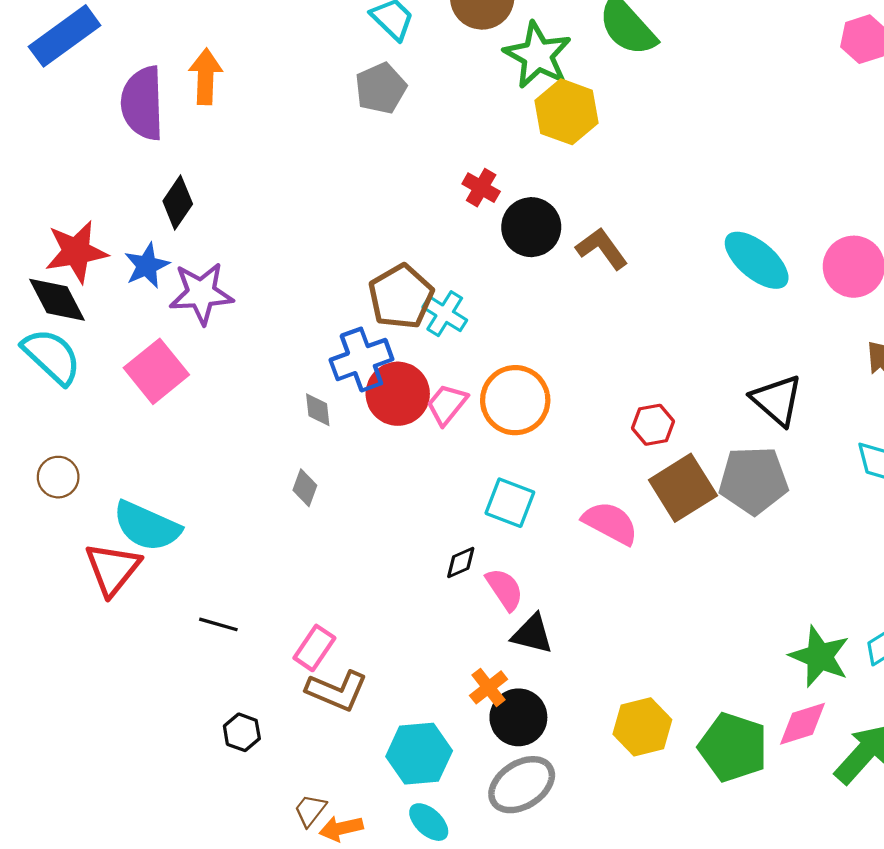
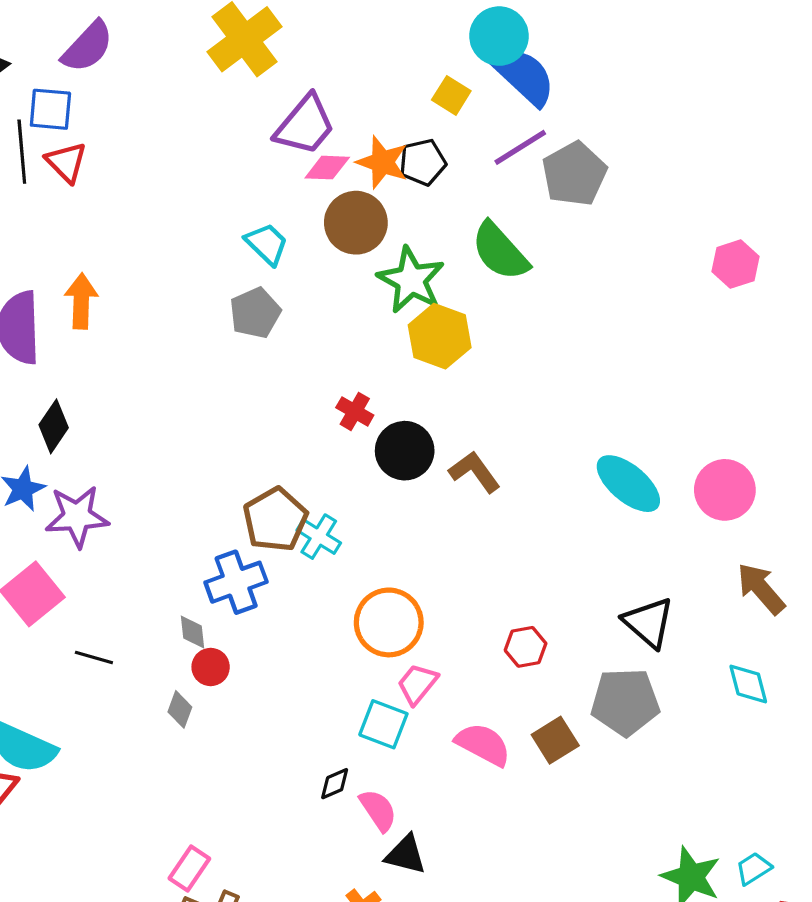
red circle: (398, 394) -> (211, 667), moved, size x0.6
pink trapezoid: (447, 404) -> (417, 684), moved
brown square: (683, 488) -> (555, 740), moved, size x0.7
black line: (218, 624) -> (94, 657), moved

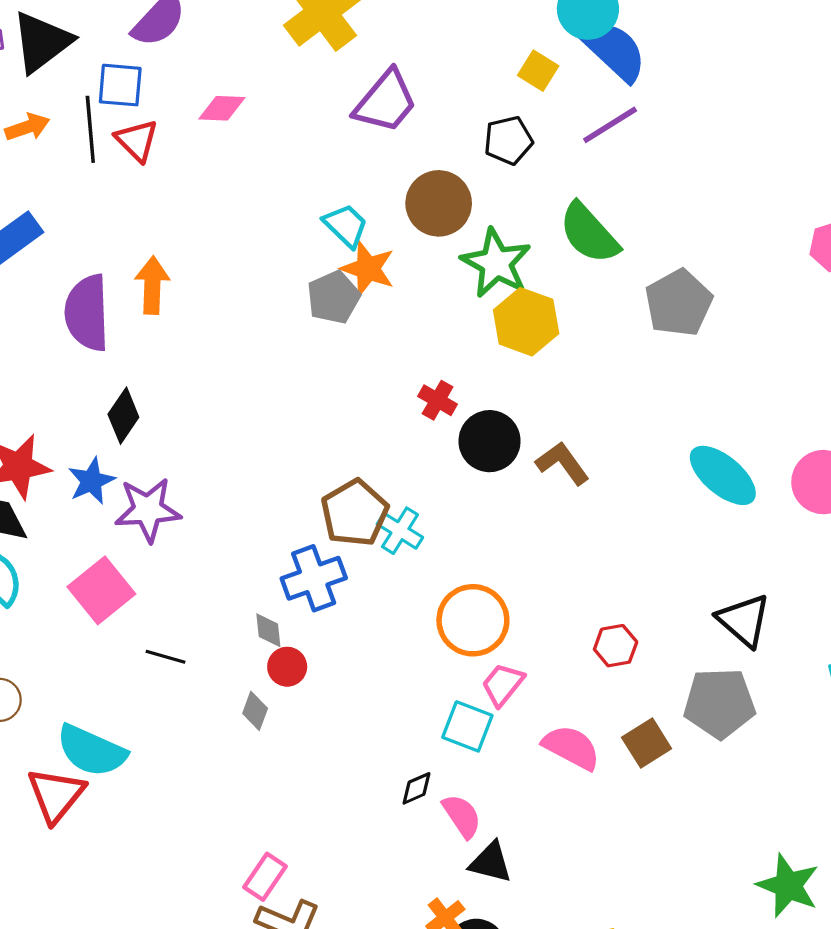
orange star: (382, 162) -> (368, 269), moved
pink diamond: (327, 168) -> (222, 108), moved
gray pentagon: (574, 174) -> (679, 303), moved

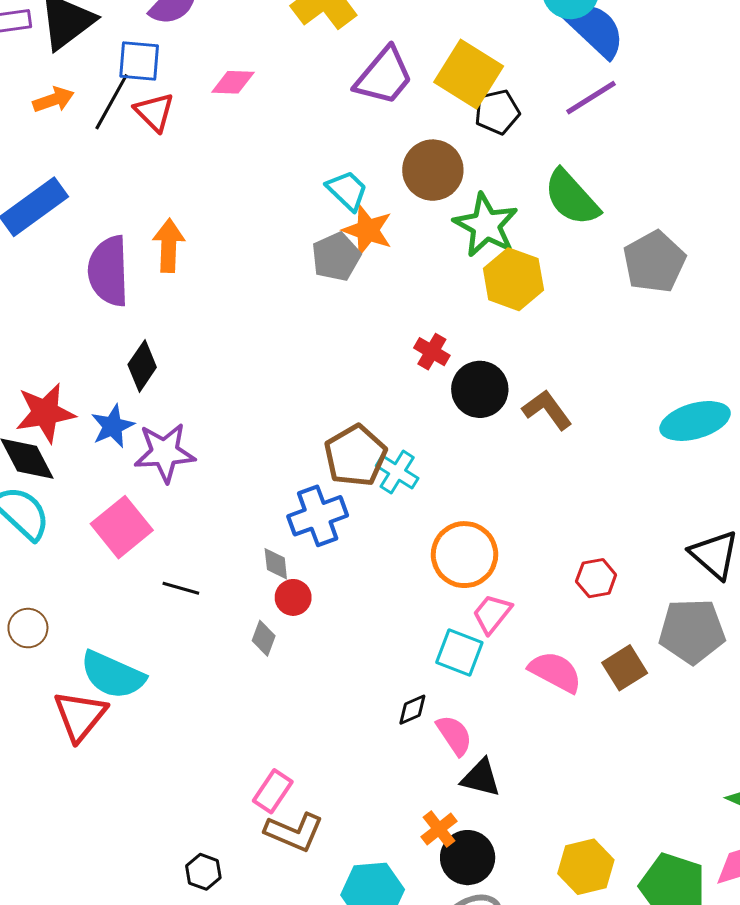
yellow square: (538, 71) -> (469, 74), moved, size x1.8
black line: (90, 129) -> (112, 102), turned 34
cyan ellipse: (723, 475) -> (695, 421), turned -56

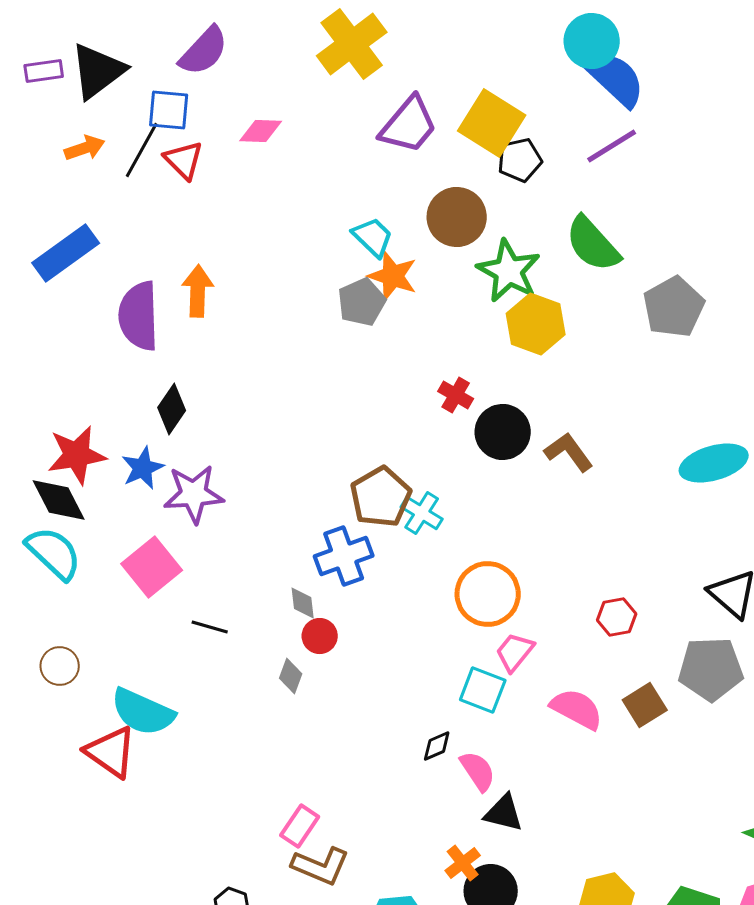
red triangle: (80, 716) -> (111, 752), turned -34

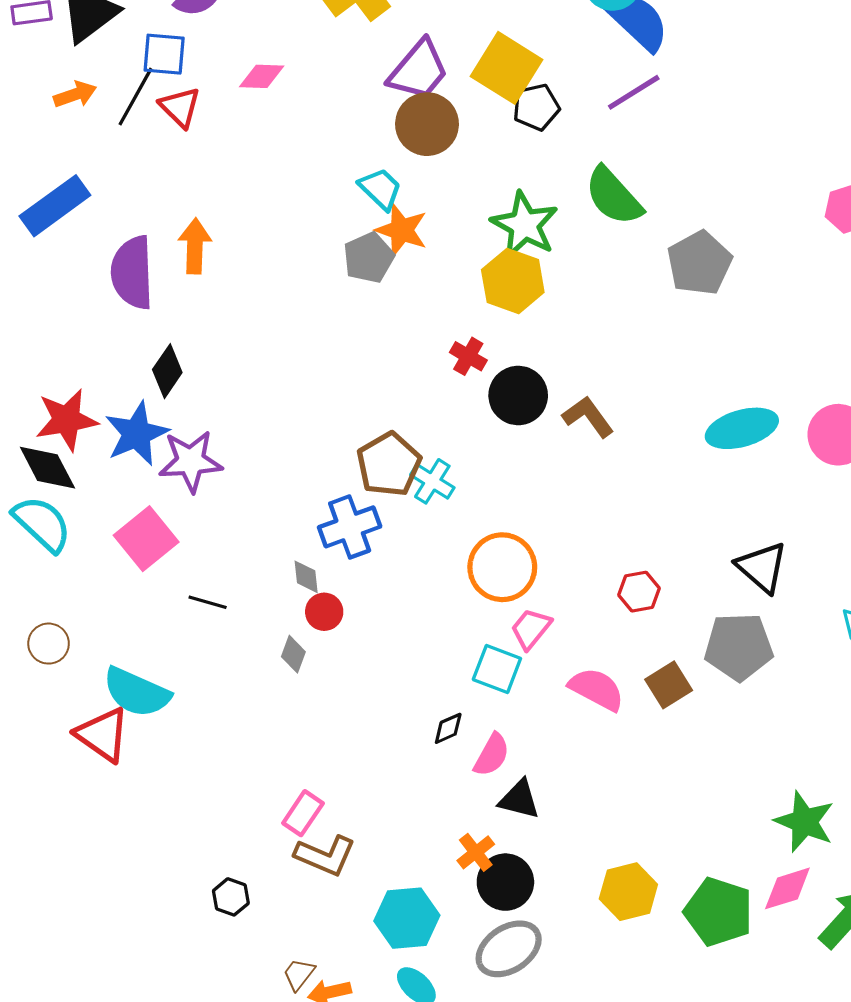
brown circle: (457, 217) -> (427, 124), moved
yellow hexagon: (536, 324) -> (513, 281), moved
blue star: (143, 468) -> (137, 434), size x1.4
pink semicircle: (478, 771) -> (492, 755), turned 63

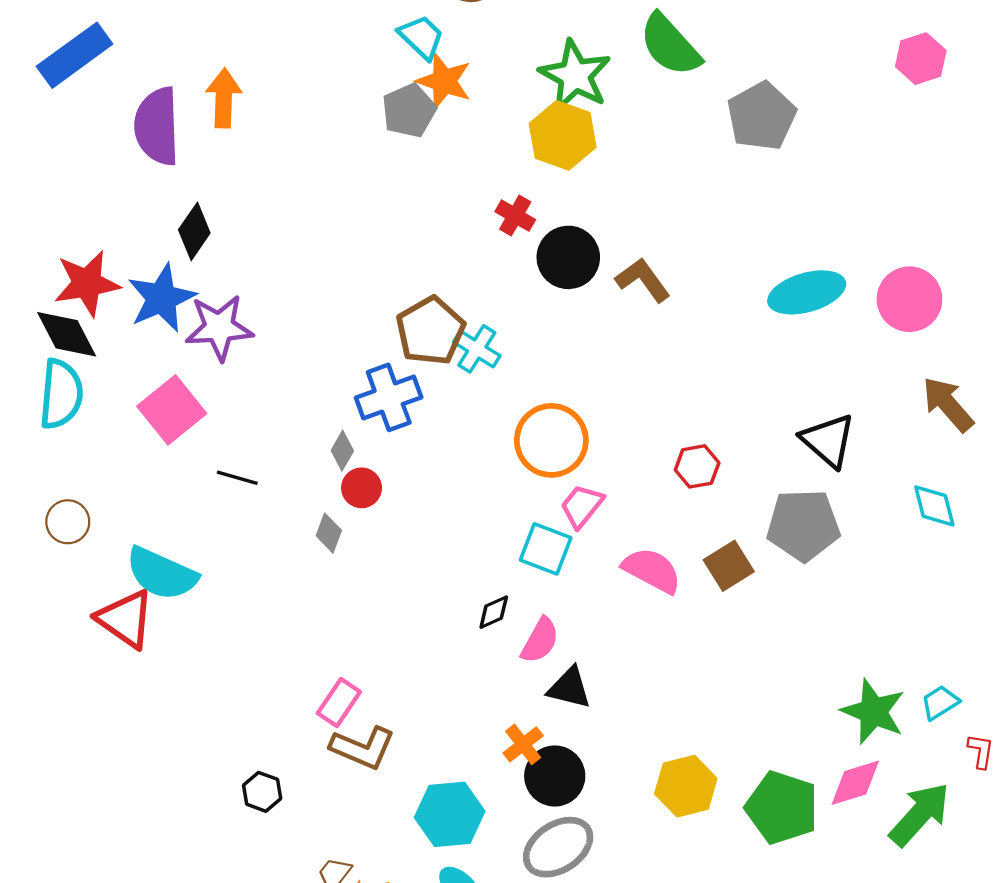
cyan semicircle: (42, 524) -> (61, 394), turned 52
gray diamond: (306, 577) -> (342, 451), turned 36

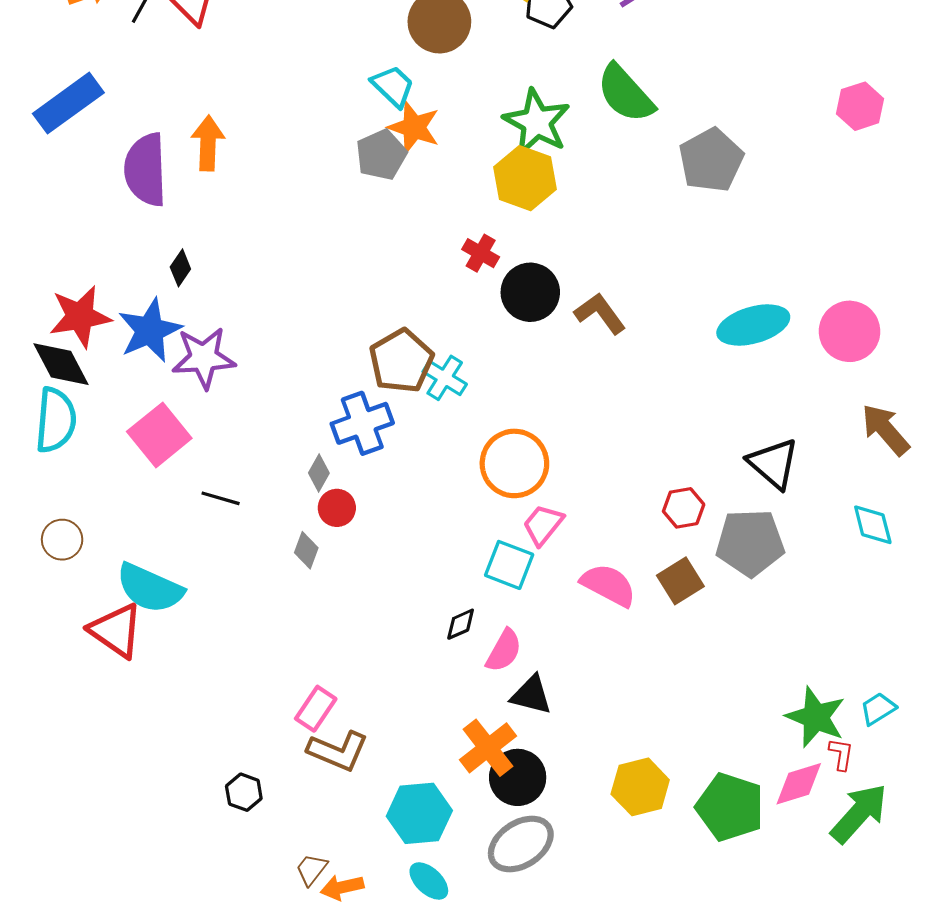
black diamond: (194, 231) -> (180, 268), size x0.7
red hexagon: (697, 466) -> (684, 508), moved
orange cross: (523, 744) -> (488, 748), size x1.5
red L-shape: (981, 751) -> (841, 754), moved

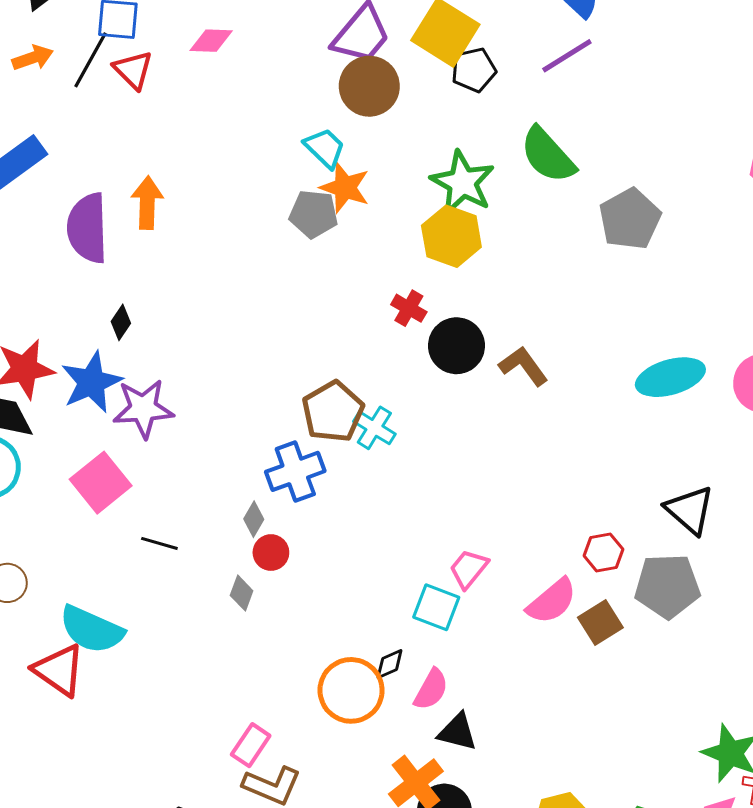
gray pentagon: (381, 155) -> (314, 214), turned 30
orange circle: (514, 463) -> (351, 690), moved
pink semicircle: (609, 585) -> (552, 601), moved, turned 112

